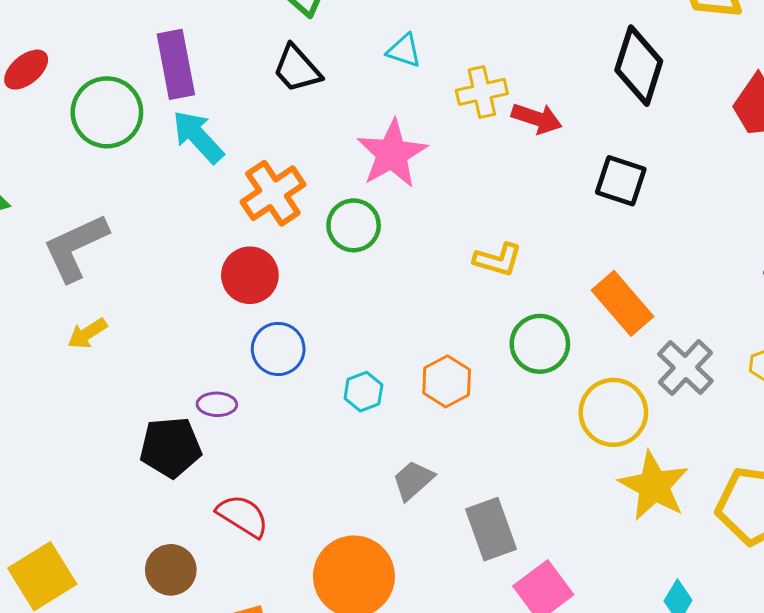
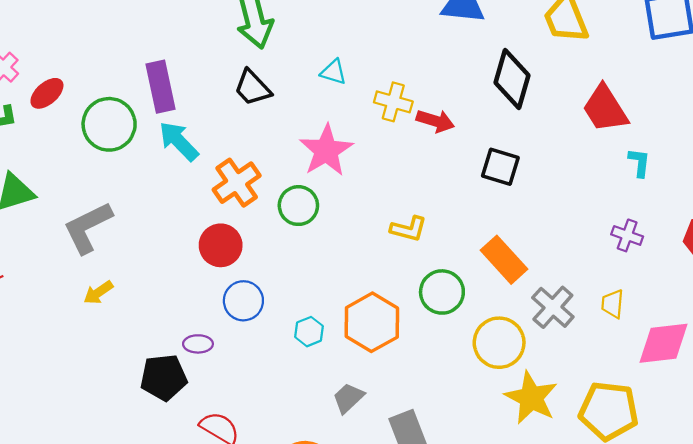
yellow cross: (482, 92) -> (393, 102), turned 30
orange hexagon: (447, 381) -> (372, 322), size x1.5

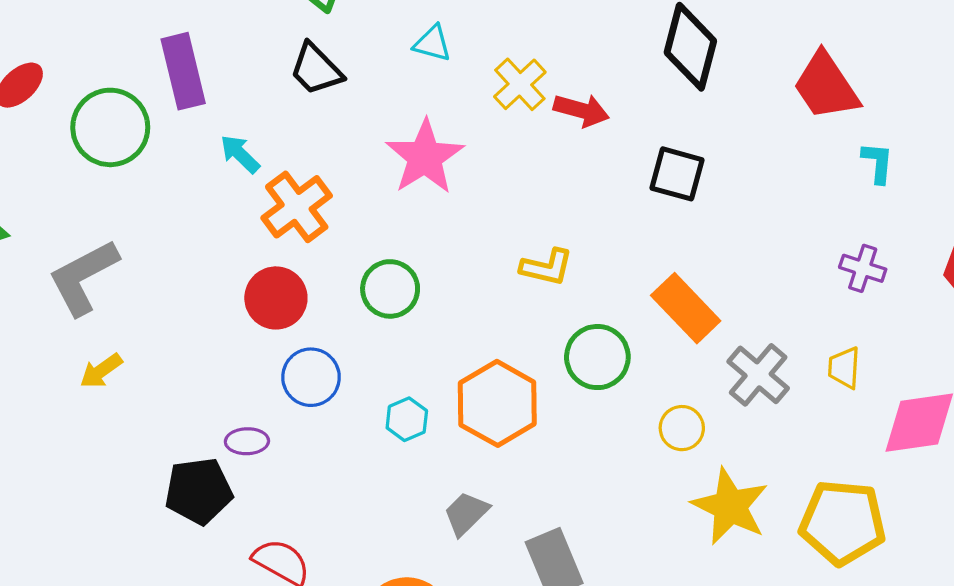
yellow cross: (393, 102) -> (520, 84), turned 33
cyan arrow: (179, 141) -> (240, 154), moved, size x0.7
green circle: (298, 206) -> (390, 289), moved
yellow circle: (499, 343) -> (682, 428), size x0.6

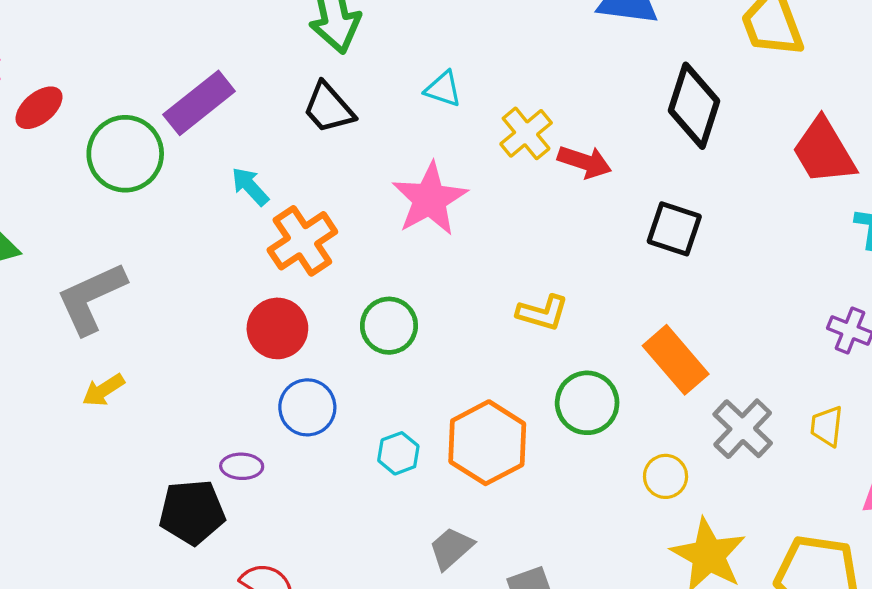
purple rectangle: (183, 71) -> (199, 103), turned 62

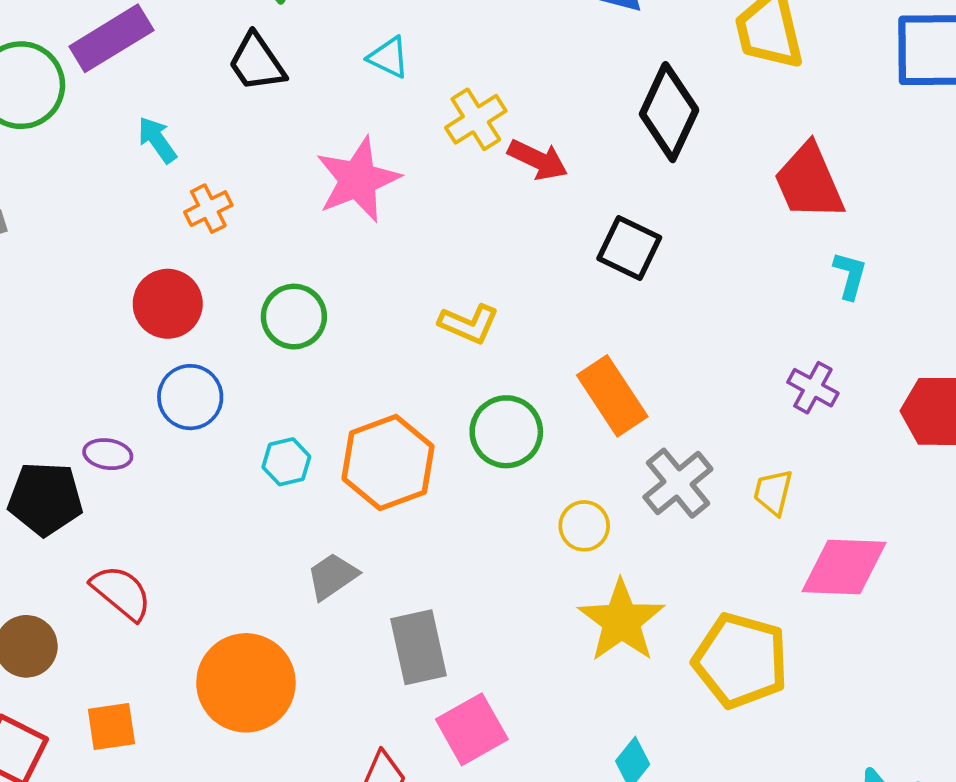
orange cross: (302, 241) -> (208, 209), size x0.6

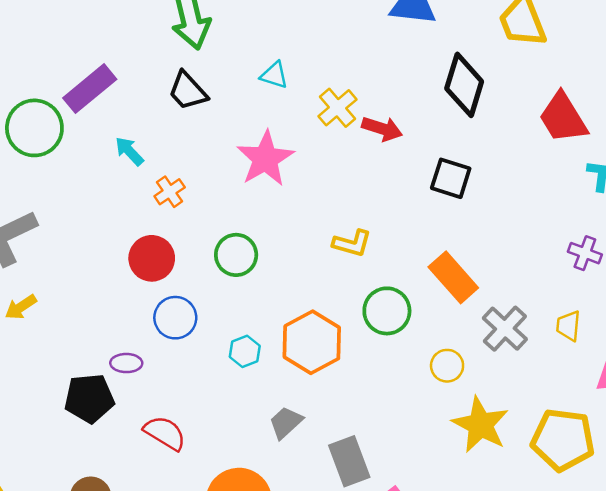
red semicircle: (121, 593) -> (165, 433), moved

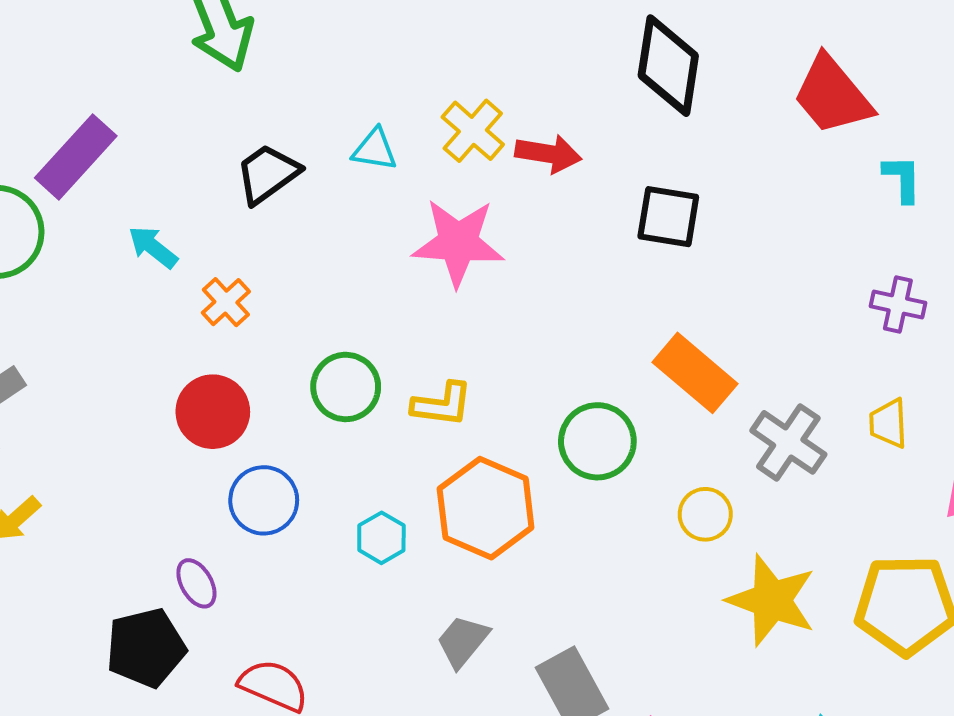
cyan triangle: (274, 75) -> (375, 150), moved
black trapezoid: (188, 91) -> (268, 174), moved, turned 105
pink star: (265, 159) -> (458, 243), moved, turned -30
yellow L-shape: (352, 243) -> (442, 404), moved
purple ellipse: (126, 363) -> (196, 583), turned 68

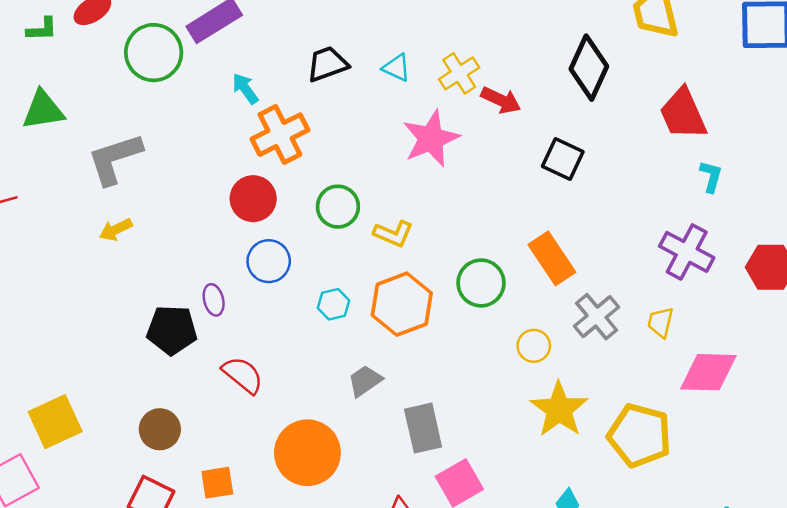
pink star: (458, 243) -> (431, 139), turned 30
orange cross: (226, 302) -> (280, 135), size x1.8
purple cross: (898, 305) -> (687, 252), size x1.6

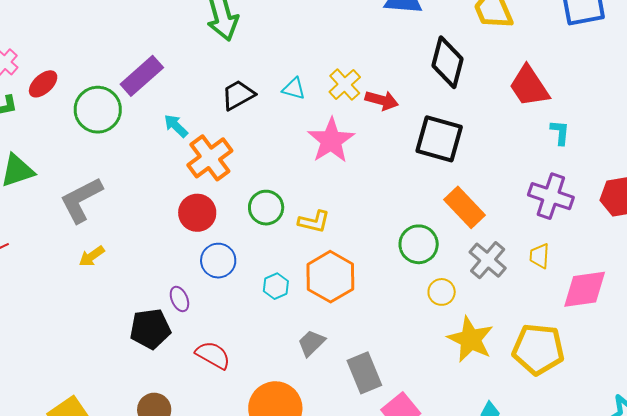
black square: (563, 159) -> (439, 139), size x1.4
orange rectangle: (552, 258) -> (464, 207), moved
green circle: (481, 283) -> (419, 244), moved

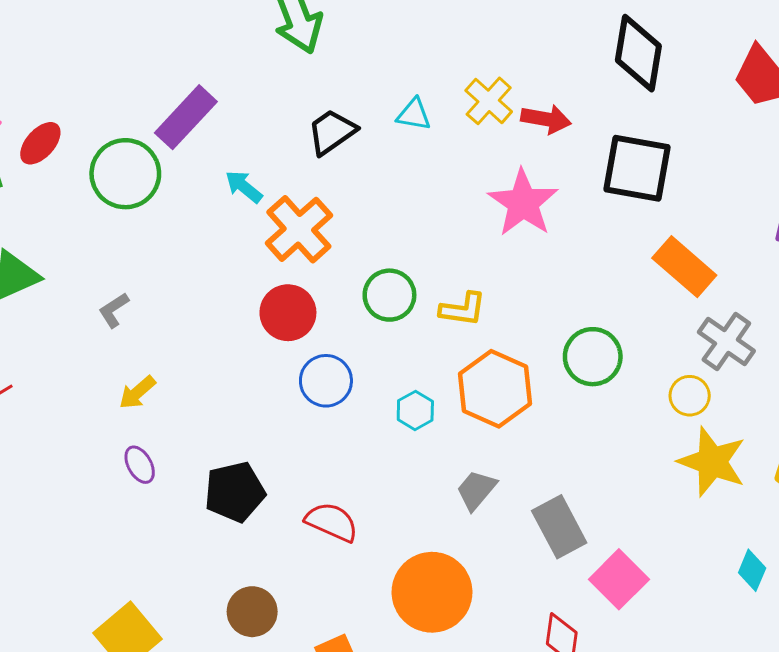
pink star: (331, 140) -> (523, 203), moved
gray L-shape: (81, 200) -> (114, 310), size x0.5
green circle: (419, 244) -> (593, 357), moved
yellow circle: (442, 292) -> (690, 396), moved
purple ellipse: (179, 299) -> (140, 465), moved

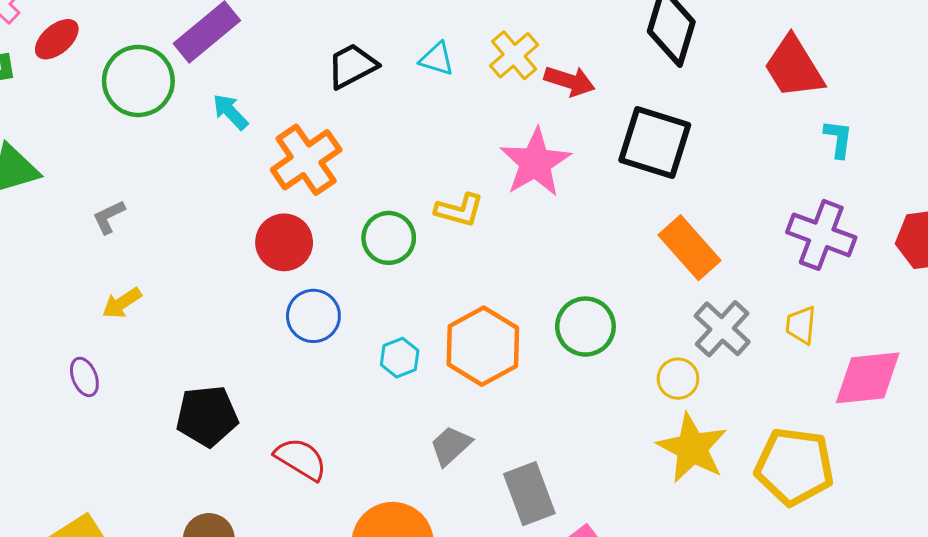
cyan arrow: (244, 187) -> (230, 112), moved
yellow L-shape: (463, 309) -> (459, 210), moved
purple ellipse: (140, 465) -> (84, 377), moved

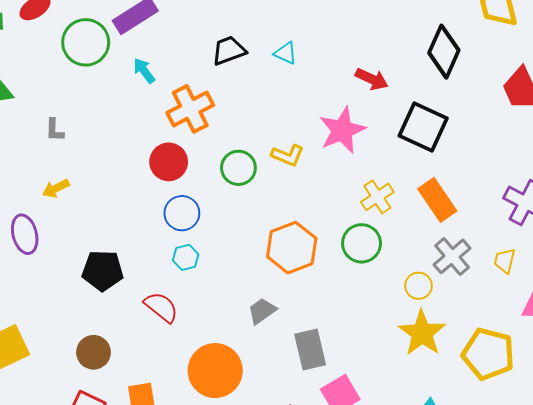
yellow cross: (514, 55) -> (377, 197), moved
gray L-shape: (109, 217) -> (54, 130), turned -70
cyan hexagon: (400, 358) -> (186, 257), moved
purple ellipse: (84, 377) -> (25, 234), size x1.5

